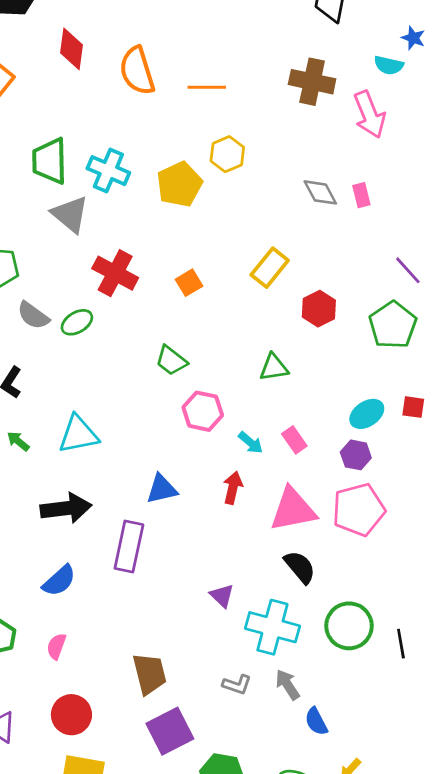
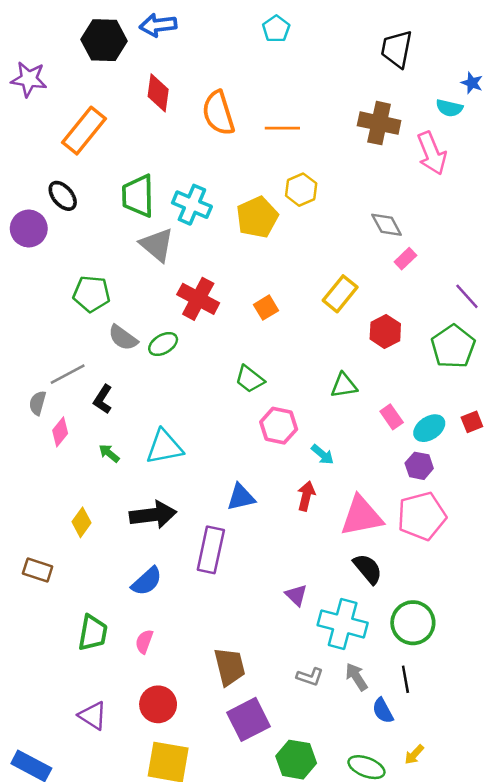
pink rectangle: (361, 195) -> (405, 259), moved, turned 60
red square: (413, 407) -> (472, 422), turned -30
pink rectangle: (294, 440) -> (392, 417), moved
black line: (401, 644) -> (405, 679), moved

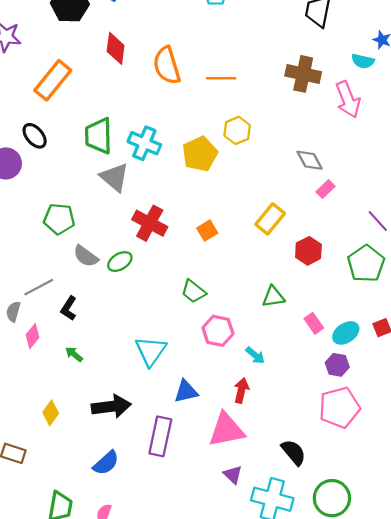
cyan triangle: (164, 447) -> (151, 351), moved, turned -44
pink triangle: (361, 516) -> (226, 430), moved

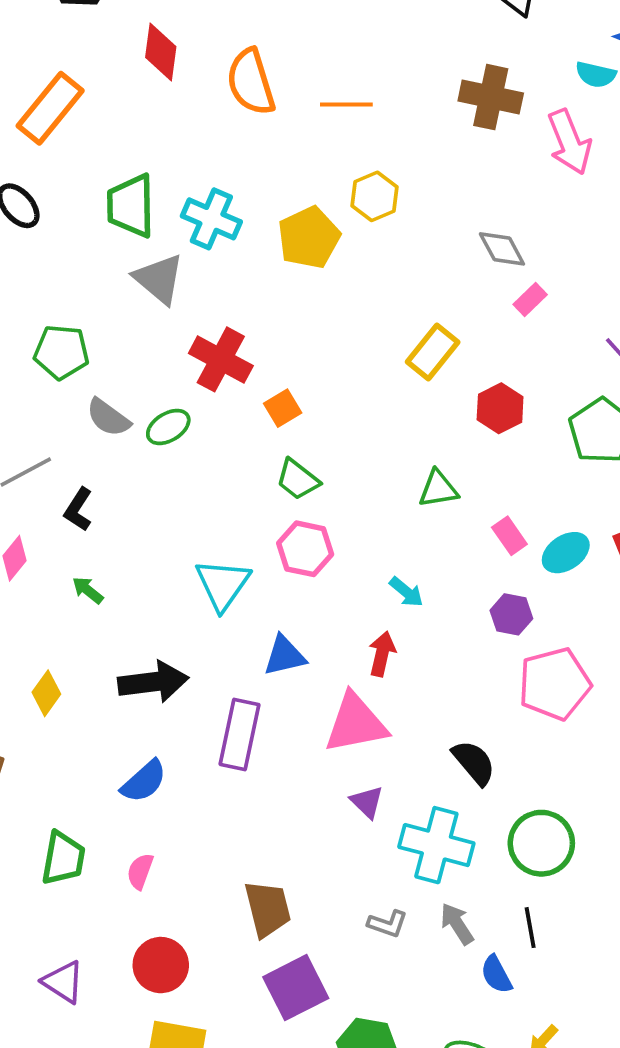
orange square: (207, 231) -> (283, 408), moved
pink hexagon: (218, 331) -> (305, 549), moved
purple hexagon: (337, 365) -> (511, 614), moved

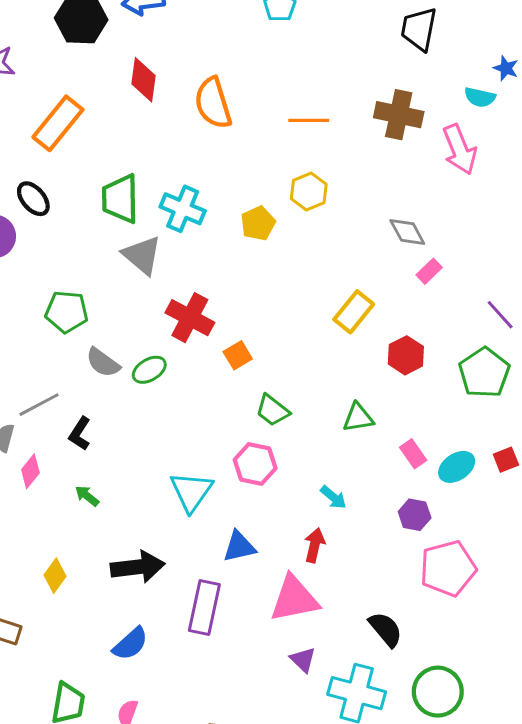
orange line: (346, 105) -> (309, 120), moved
yellow pentagon: (309, 238) -> (258, 223), size x0.7
green trapezoid: (298, 479) -> (273, 410), moved

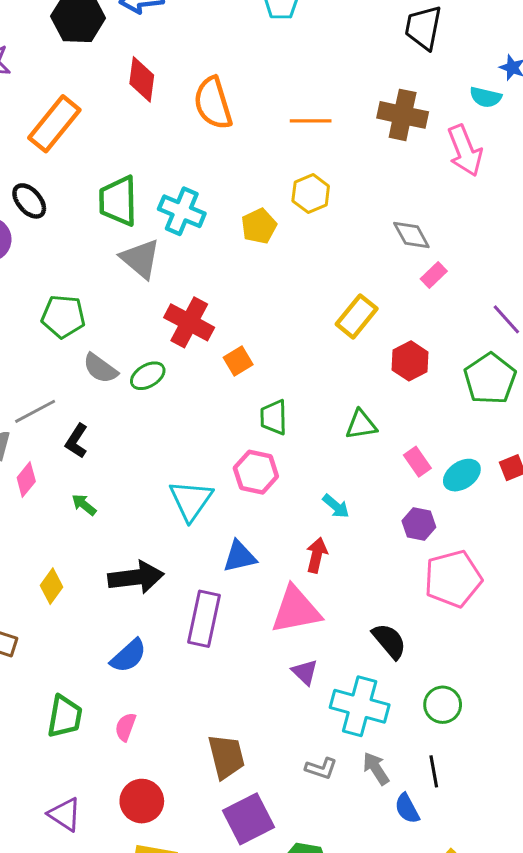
green trapezoid: (273, 410) -> (274, 417), turned 51
green circle: (438, 692) -> (443, 705), size x0.7

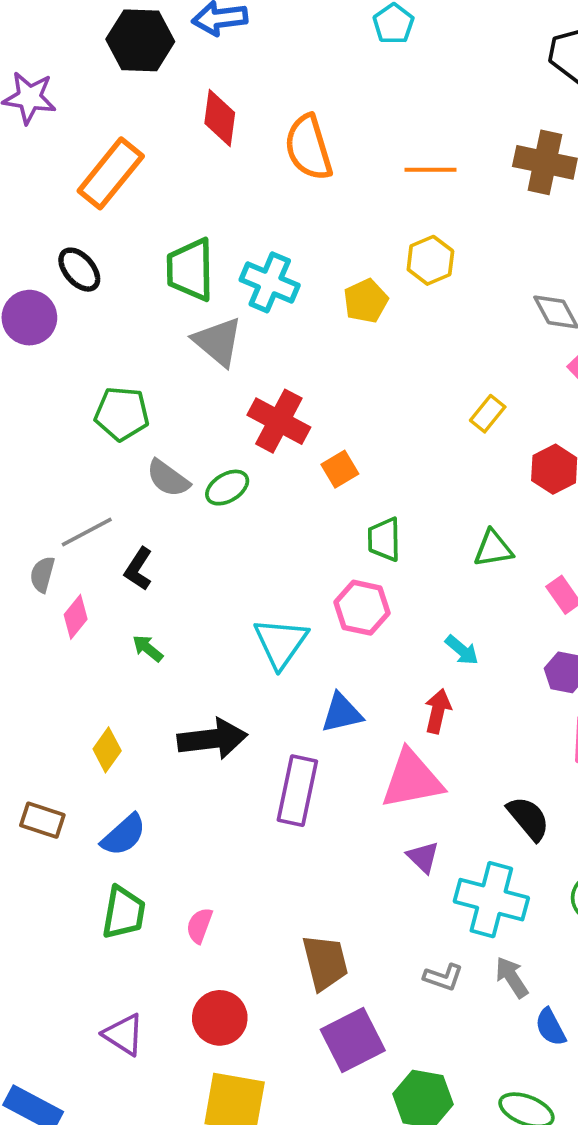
yellow rectangle: (357, 316) -> (488, 414), size x0.7
blue semicircle: (128, 656) -> (124, 835), moved

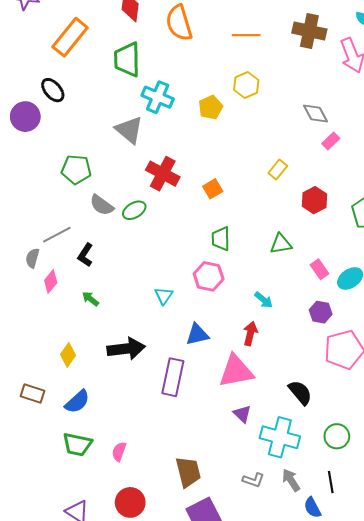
green trapezoid: (190, 270) -> (127, 60), moved
orange square: (340, 469) -> (213, 189), moved
cyan triangle: (281, 643) -> (164, 296), size x0.6
green trapezoid: (124, 913) -> (77, 444), turned 92

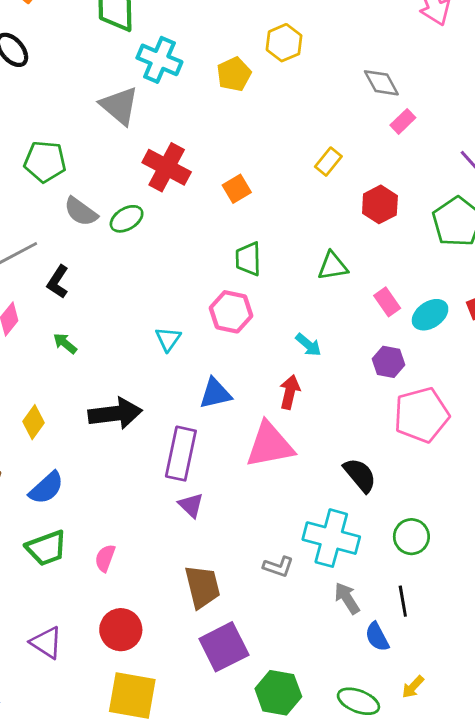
purple triangle: (242, 414) -> (191, 505), moved
green trapezoid: (77, 444) -> (46, 548), turned -32
gray L-shape: (253, 480) -> (278, 567), moved

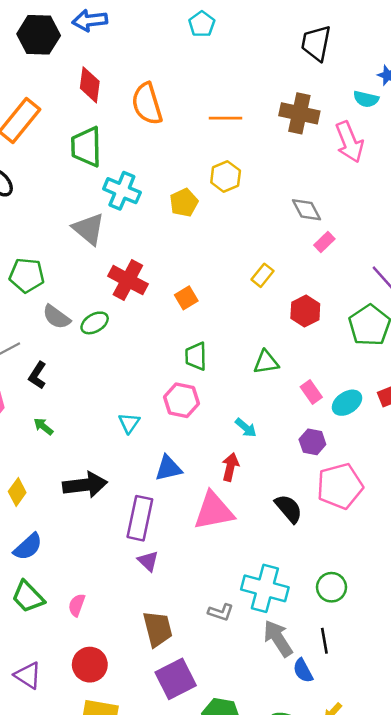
black semicircle: (360, 475) -> (289, 509), moved
green trapezoid: (46, 548) -> (28, 597), turned 66
gray arrow: (347, 598) -> (278, 638), size x1.4

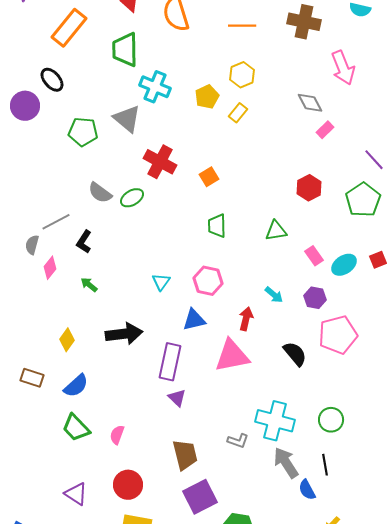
pink arrow: (349, 142) -> (343, 68), moved
green pentagon: (27, 275) -> (83, 132), moved
yellow rectangle: (262, 275) -> (238, 113), moved
pink hexagon: (181, 400) -> (208, 281), moved
cyan arrow: (246, 428) -> (274, 295), moved

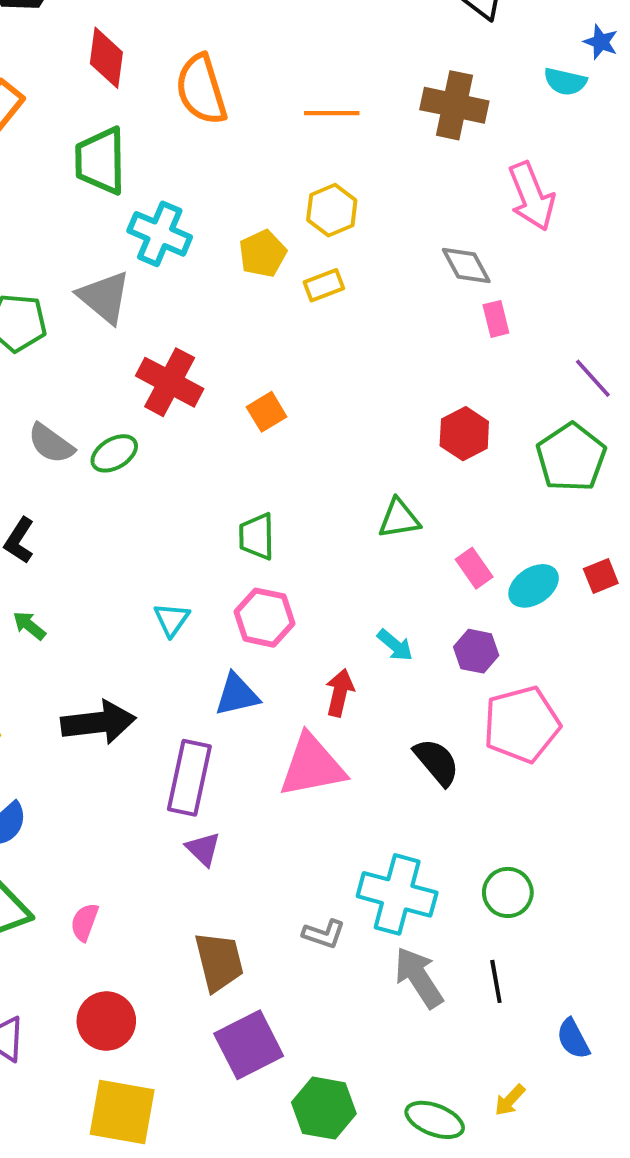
yellow rectangle: (238, 113) -> (324, 285), turned 30
pink rectangle: (325, 130) -> (496, 319), turned -60
green trapezoid: (217, 226) -> (257, 536), moved
blue semicircle: (307, 490) -> (573, 1039), moved

